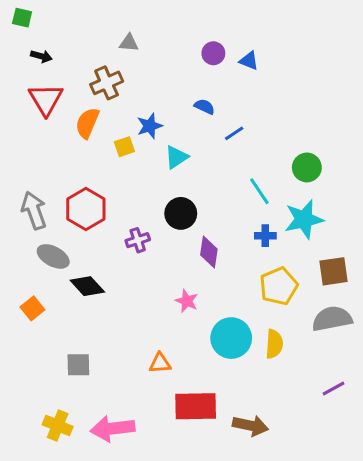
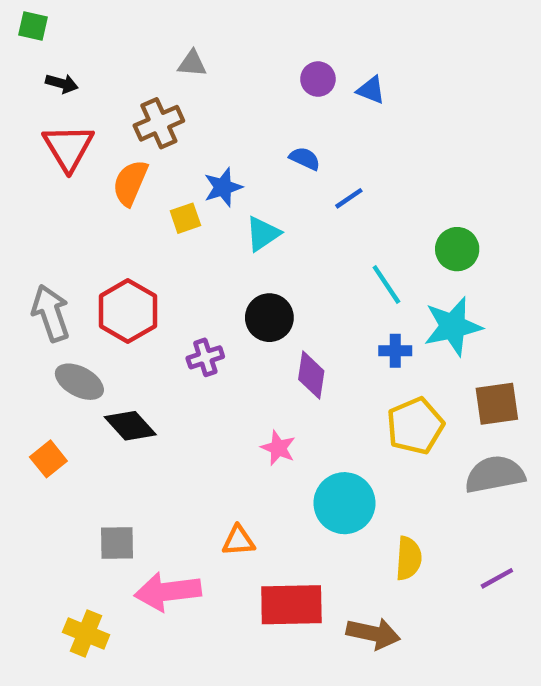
yellow semicircle: (274, 344) -> (409, 558), moved
pink arrow: (113, 429) -> (168, 592), moved

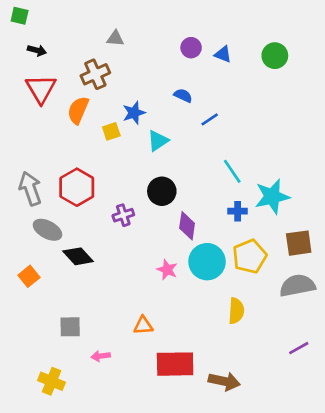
green circle: (457, 249) -> (275, 56), moved
cyan circle: (344, 503) -> (207, 262), moved
yellow semicircle: (409, 558) -> (236, 311), moved
pink arrow: (168, 592) -> (101, 356), size x0.5

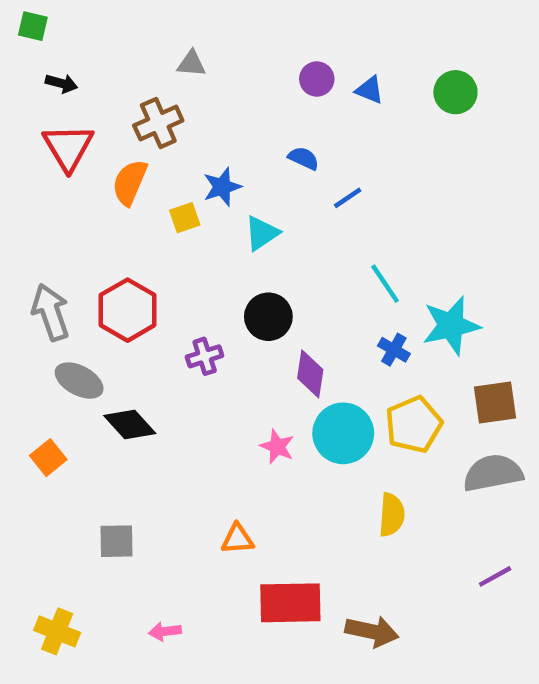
blue cross: (238, 211) -> (394, 350), turned 30
pink arrow: (101, 356) -> (165, 631), moved
yellow cross: (51, 381) -> (57, 631), moved

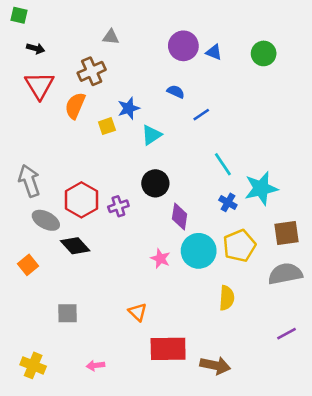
purple circle: (317, 79) -> (183, 46), size x1.5
red hexagon: (128, 310) -> (81, 200), moved
orange triangle: (238, 539) -> (138, 312), turned 48

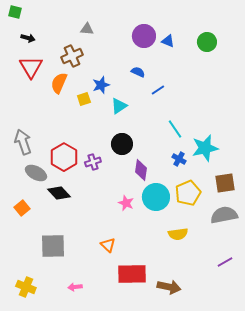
yellow semicircle: (227, 298) -> (178, 234), turned 78
gray square: (67, 313) -> (53, 246), size x1.5

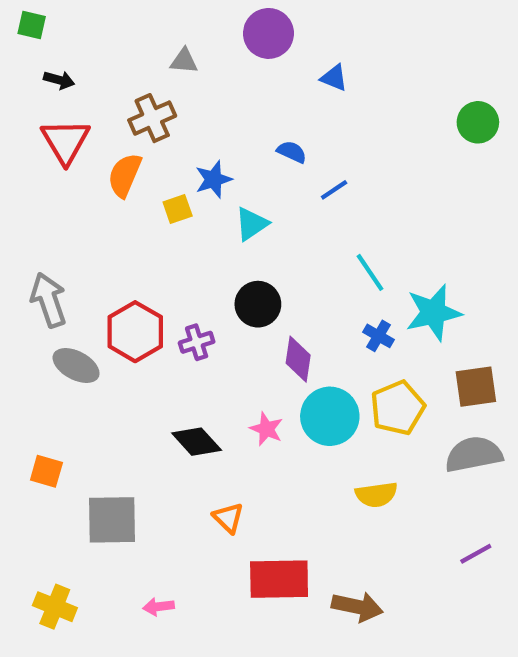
purple circle: (144, 36) -> (268, 33), moved
blue triangle: (168, 41) -> (334, 78), moved
green circle: (207, 42) -> (478, 122), moved
black diamond: (59, 193) -> (197, 442), moved
orange square: (22, 208) -> (46, 471), moved, turned -35

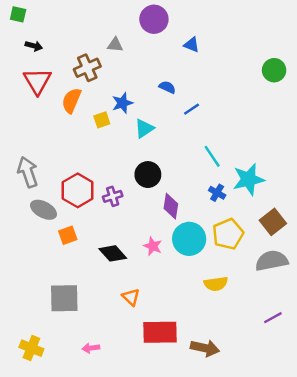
gray triangle: (184, 61) -> (115, 45), moved
brown square: (476, 387) -> (273, 222), turned -30
orange square: (46, 471) -> (68, 235), moved, turned -36

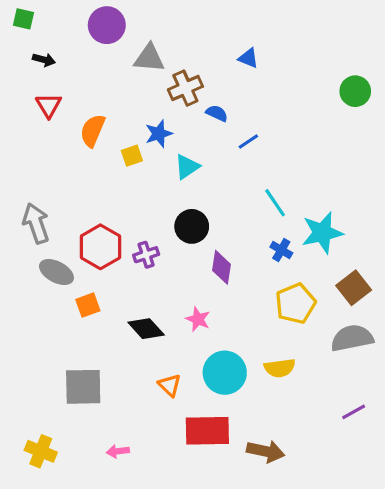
purple circle: (154, 19) -> (107, 25), moved
gray triangle: (115, 45) -> (149, 58), size x1.5
brown cross: (87, 68) -> (185, 88), moved
red triangle: (37, 81) -> (49, 105), size x0.7
cyan circle: (189, 239) -> (225, 373), moved

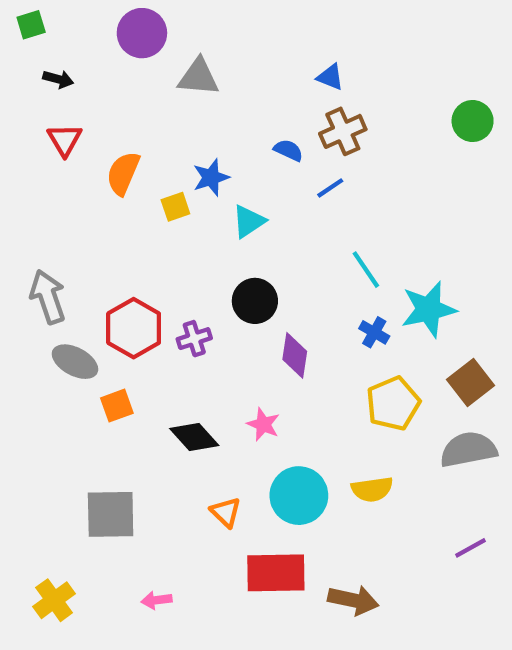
green square: (23, 19) -> (31, 25), turned -30
brown cross: (185, 88) -> (343, 131), moved
yellow cross: (41, 451) -> (54, 600), turned 32

